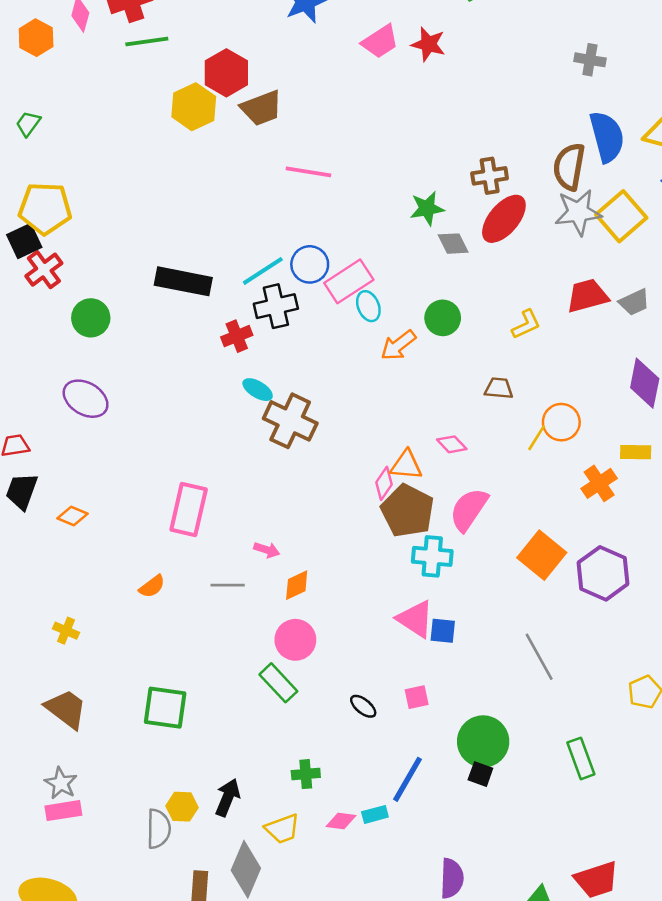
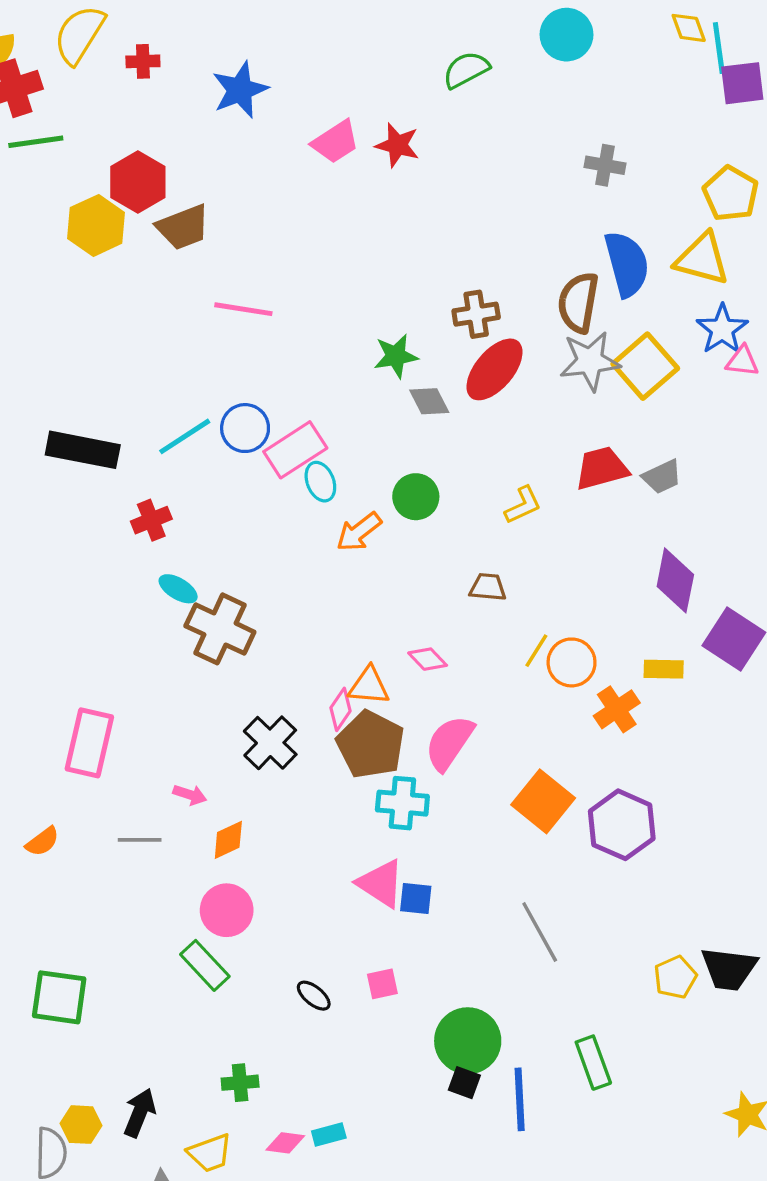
black cross: (276, 306) -> (270, 743), moved, turned -33
orange circle: (561, 422) -> (572, 662), moved
blue line: (407, 779) -> (520, 1099), moved, turned -33

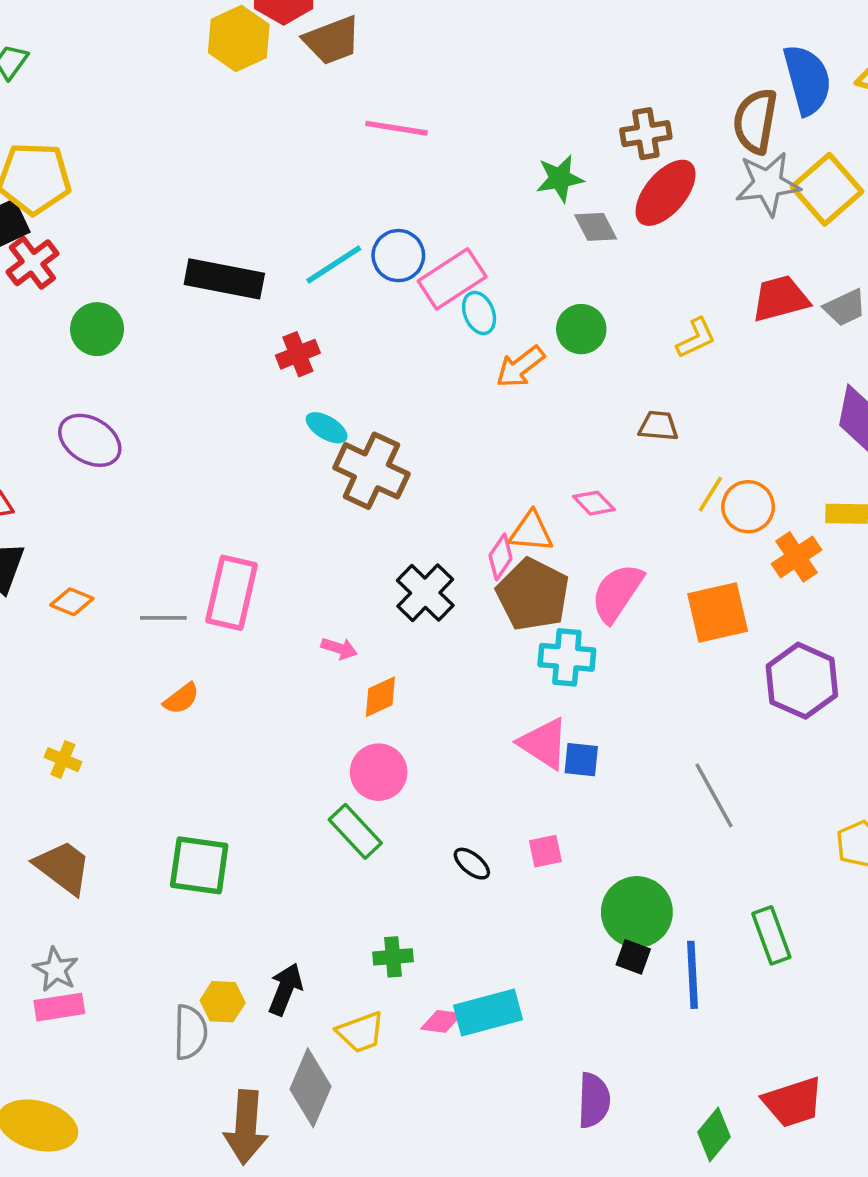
orange square: (543, 801) -> (718, 612), moved, turned 38
gray line: (140, 840) -> (163, 618), moved
cyan rectangle: (329, 1135) -> (488, 1012), size x1.8

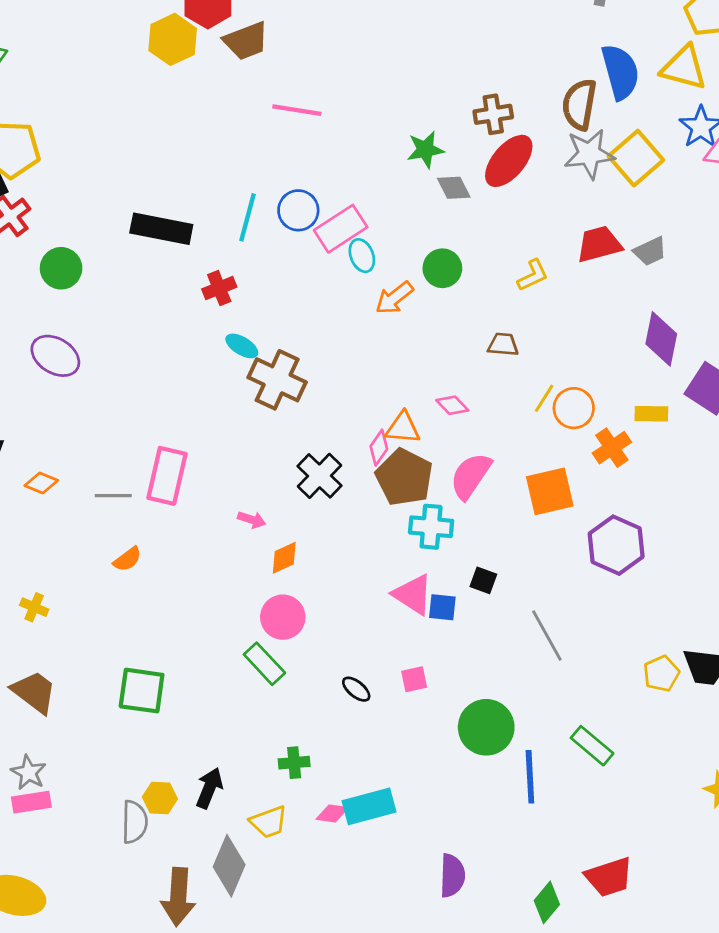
cyan line: (334, 265) -> (247, 217), turned -42
green rectangle: (771, 935) -> (592, 746), turned -30
black square: (633, 957) -> (483, 580), moved

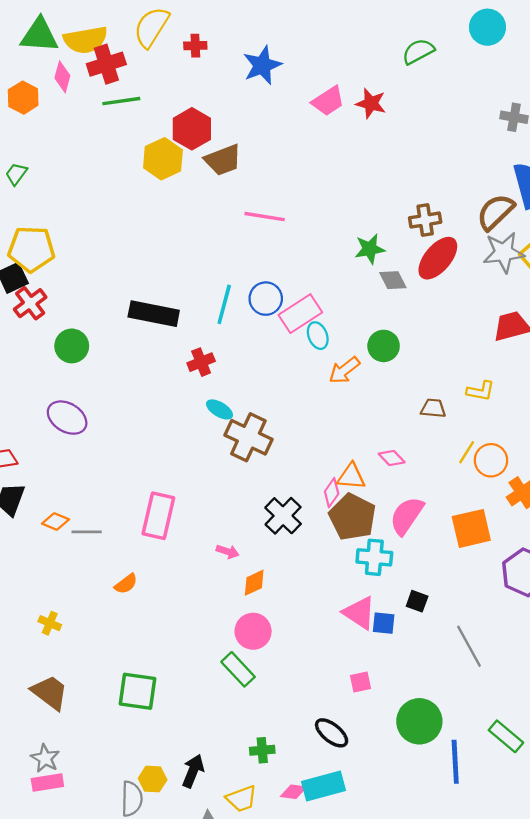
brown semicircle: (579, 104) -> (496, 212), turned 36
yellow L-shape: (533, 275) -> (481, 391), moved, turned 36
gray line: (113, 496) -> (87, 532), moved
black ellipse: (356, 689) -> (332, 733), moved, size x1.4

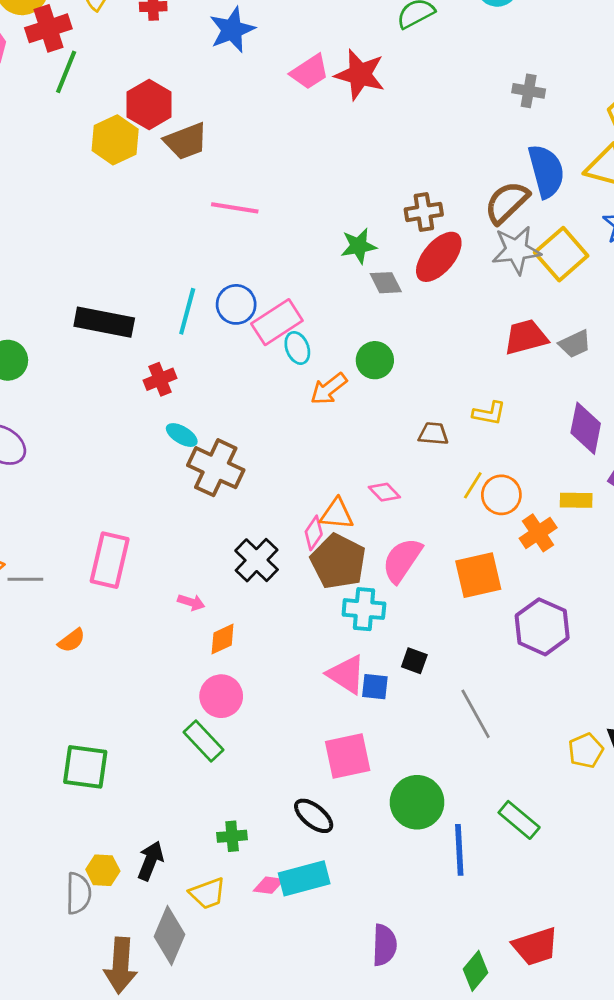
green line: (121, 101) -> (66, 72), turned -60
red star: (371, 103) -> (360, 75), size x1.4
pink square: (360, 682) -> (348, 756), size x1.8

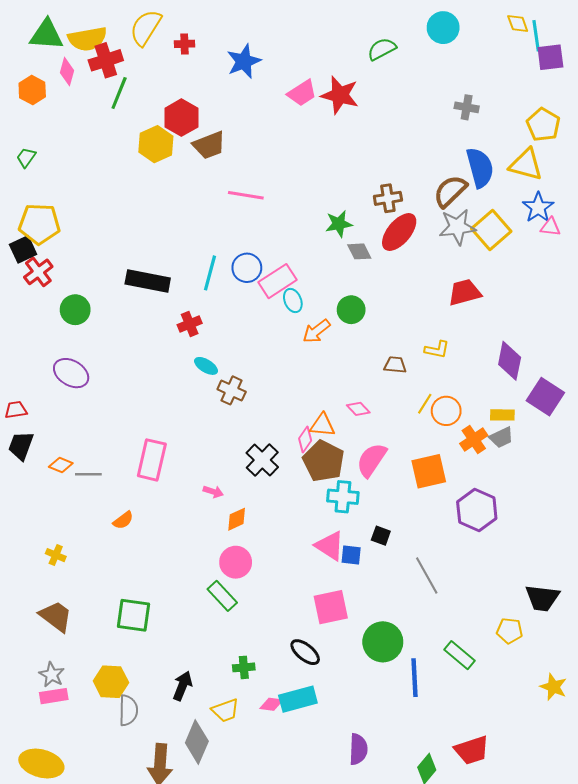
gray trapezoid: (575, 344) -> (501, 437), moved
brown cross: (216, 468) -> (232, 390), size x0.7
yellow pentagon: (586, 751) -> (510, 631), moved, turned 30
yellow hexagon: (103, 870) -> (111, 682), moved, size x1.4

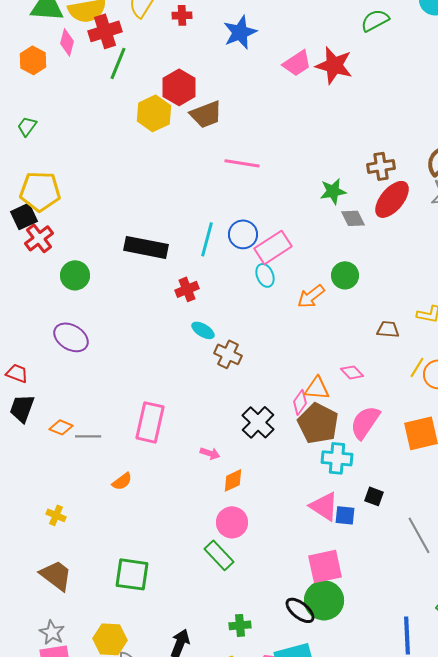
cyan ellipse: (293, 301) -> (265, 275), moved
red trapezoid: (16, 410) -> (17, 373), turned 30
green circle: (383, 642) -> (324, 600), moved

